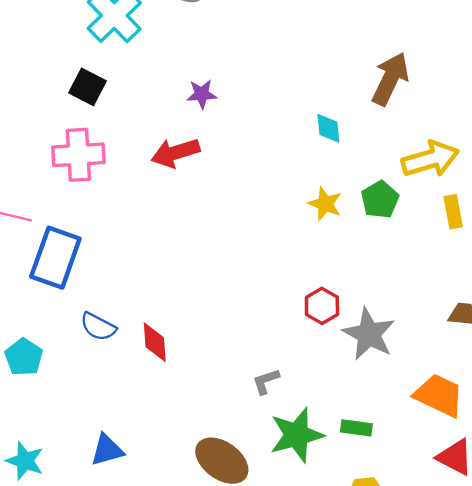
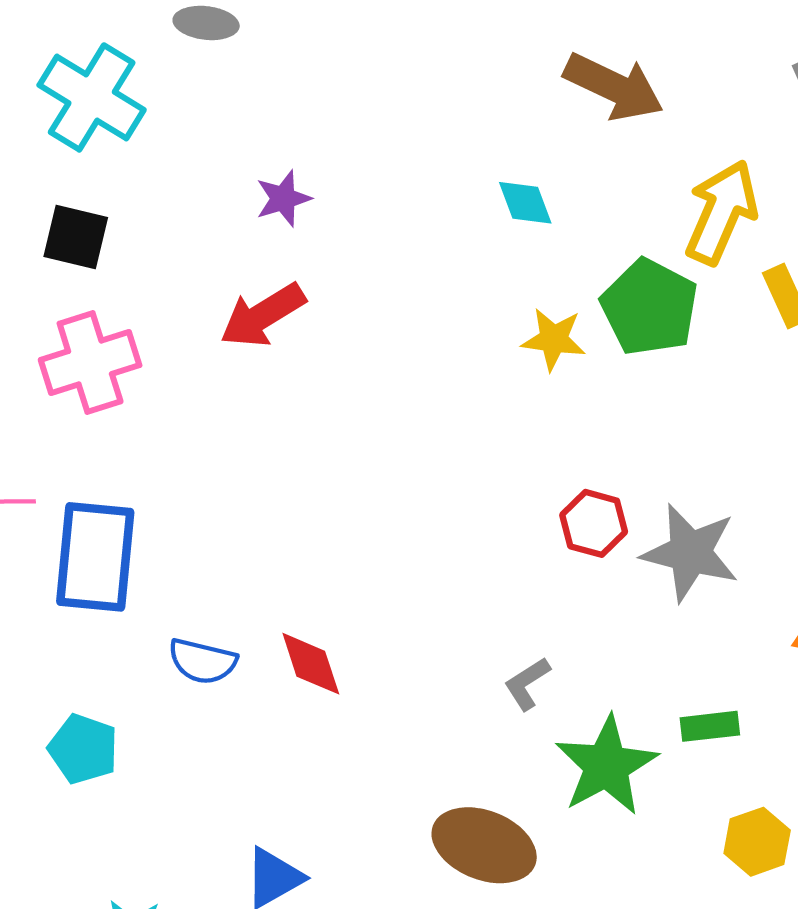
brown arrow: (390, 79) -> (614, 87), turned 104
yellow arrow: (430, 159) -> (721, 212), turned -36
green pentagon: (380, 200) -> (650, 307), size x1.4

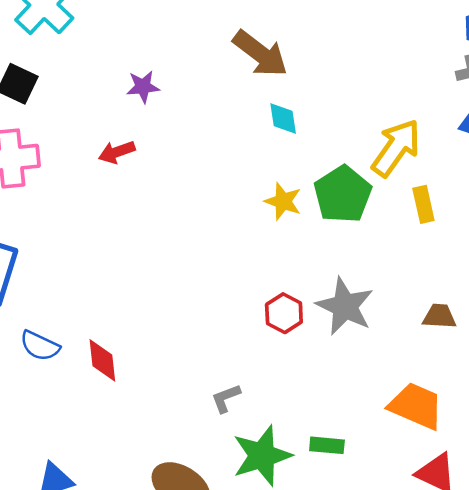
brown arrow: (614, 87) -> (260, 54), moved
red arrow: (263, 315) -> (117, 152), size x0.7
gray star: (690, 553) -> (345, 306), moved

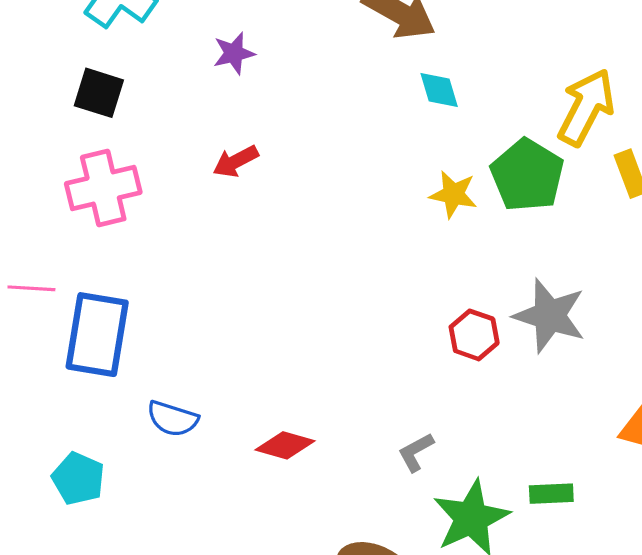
purple star: (143, 87) -> (234, 53), moved
red diamond: (102, 360) -> (285, 445), moved, turned -60

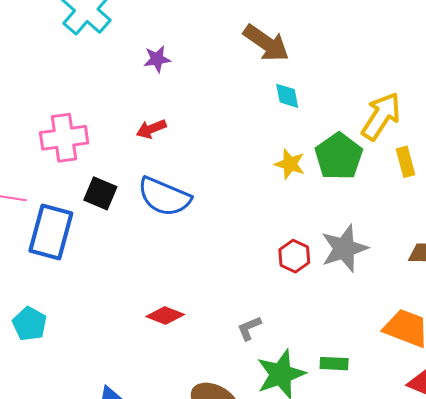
black square: (99, 93) -> (100, 193), moved
gray star: (550, 316) -> (344, 248), turned 30
blue semicircle: (173, 419) -> (164, 197), moved, size x1.6

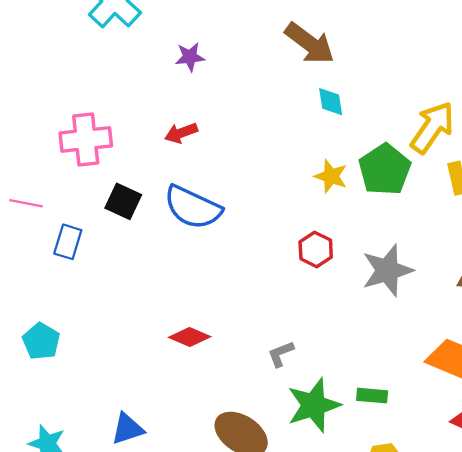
blue rectangle: (51, 232) -> (68, 242), size x0.6
red hexagon: (294, 256) -> (316, 250), moved

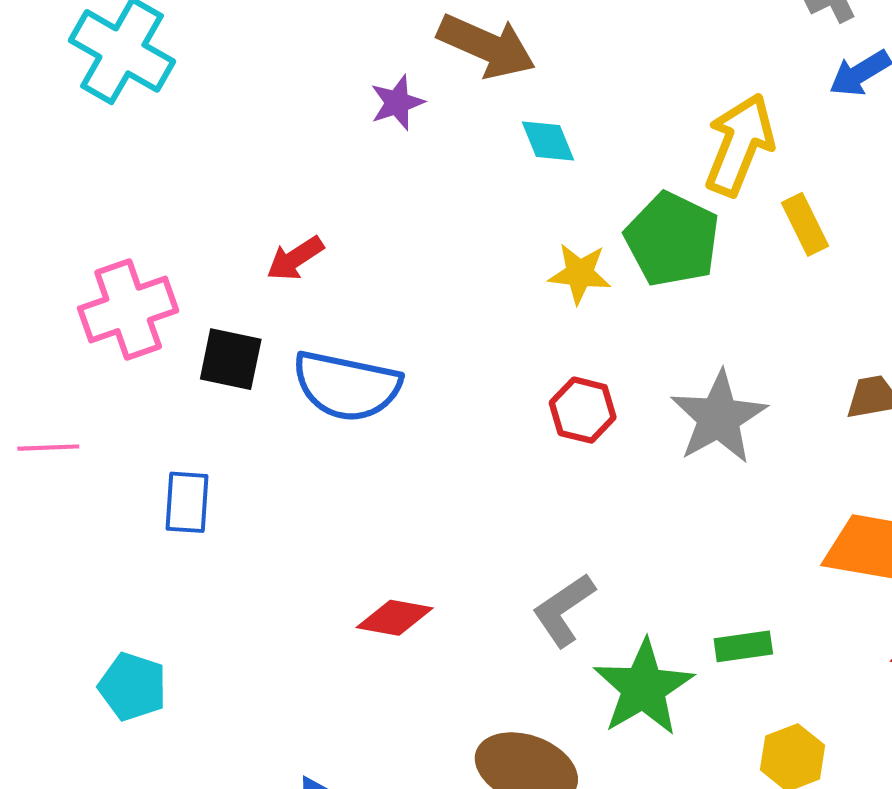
purple star: (190, 57) -> (397, 103), moved
black square: (123, 201) -> (231, 359), moved
blue rectangle: (68, 242) -> (187, 502), moved
gray L-shape: (281, 354) -> (564, 610), size x1.4

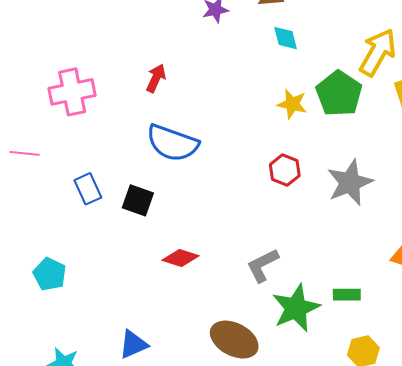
red arrow: (295, 258) -> (156, 78), turned 140
black square: (231, 359) -> (138, 200), moved
blue rectangle: (187, 502) -> (88, 189), turned -36

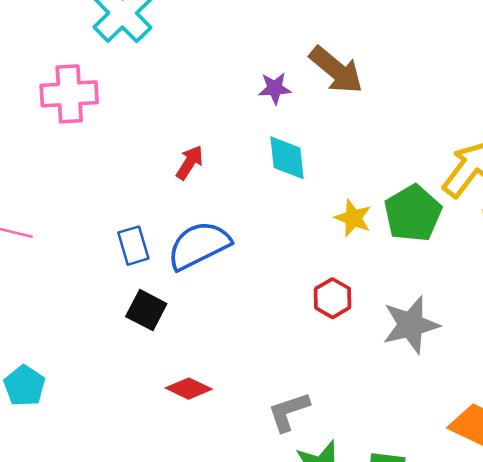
cyan diamond: (286, 38) -> (287, 158), moved, size x1.4
pink cross: (72, 92) -> (69, 94), moved
blue semicircle: (172, 143) -> (199, 245), turned 126
blue rectangle: (88, 189) -> (133, 246), moved

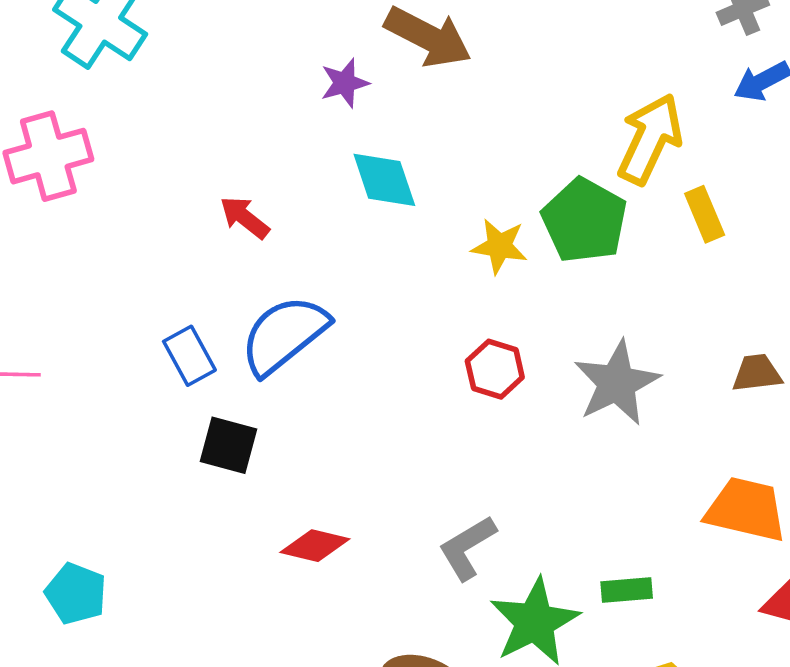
red arrow: (190, 163) -> (245, 218), turned -72

